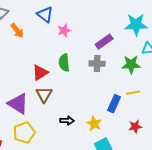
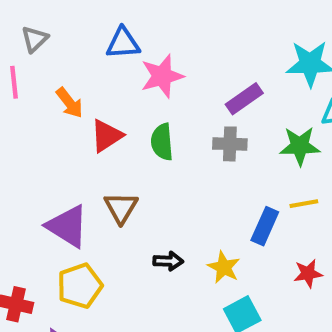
blue triangle: (45, 15) -> (123, 43), turned -42
orange arrow: (17, 31) -> (70, 103), moved
pink star: (64, 31) -> (162, 76), size x1.5
red triangle: (40, 73) -> (107, 136), moved

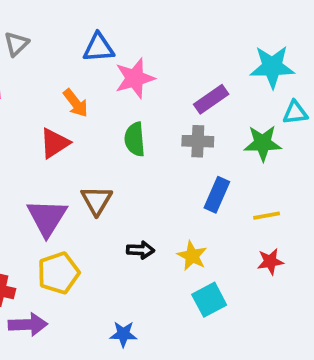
orange arrow: (70, 103) -> (76, 103), moved
red triangle: (107, 136) -> (55, 143), moved
yellow line: (304, 204) -> (267, 216), moved
purple triangle: (67, 226) -> (47, 218), turned 30
blue rectangle: (265, 226) -> (217, 195), moved

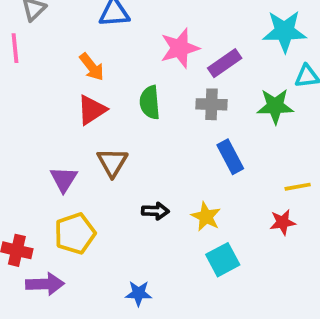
pink star: (135, 78) -> (180, 48), moved
red triangle: (55, 143) -> (92, 110), moved
blue rectangle: (217, 195) -> (230, 157), turned -52
yellow line: (267, 216) -> (298, 187), moved
purple triangle: (47, 218) -> (64, 179), size x0.7

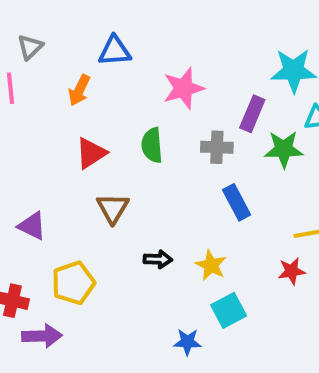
purple rectangle: (225, 63) -> (252, 114), moved, turned -32
orange arrow: (92, 67) -> (79, 90), moved, turned 64
purple triangle: (64, 179) -> (32, 226), moved, turned -36
blue star: (139, 293) -> (187, 342), moved

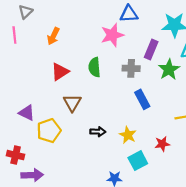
blue triangle: (115, 51) -> (129, 14), moved
green star: (284, 149) -> (169, 69), turned -30
red star: (292, 271) -> (162, 144), moved
yellow pentagon: (73, 283) -> (49, 131), moved

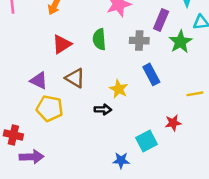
brown triangle: (72, 103) -> (75, 78), turned -30
purple triangle: (27, 113) -> (39, 80), moved
yellow pentagon: (49, 131) -> (50, 108), turned 30
yellow star: (128, 135) -> (119, 89), moved

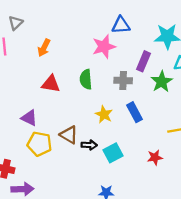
red triangle: (62, 44) -> (51, 84), turned 42
brown triangle: (75, 78) -> (69, 135), moved
yellow star: (119, 89) -> (104, 114), moved
cyan square: (147, 141) -> (113, 153), moved

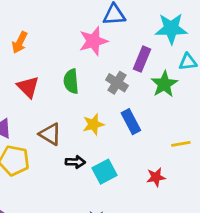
gray cross: (123, 81) -> (117, 83), turned 30
red triangle: (51, 84) -> (28, 87), turned 36
yellow star: (104, 114) -> (93, 124), turned 30
brown triangle: (69, 135) -> (50, 134), moved

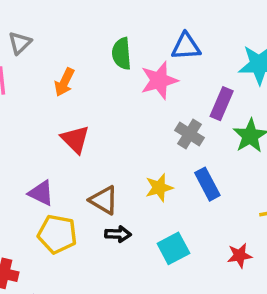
green semicircle: (71, 81) -> (122, 54), moved
black arrow: (75, 162) -> (118, 234), moved

